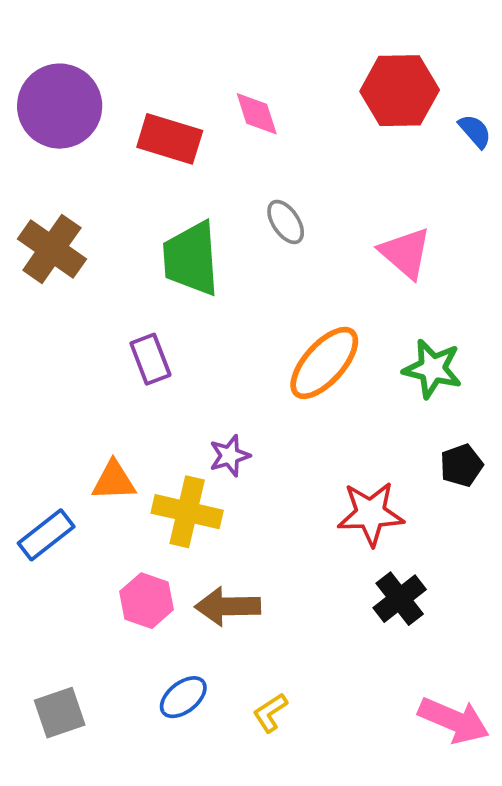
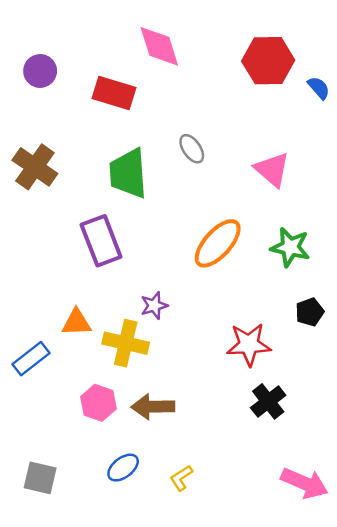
purple circle: (60, 106) -> (40, 71), size x0.6
pink diamond: (257, 114) -> (159, 46), moved, size x1.4
purple rectangle: (150, 359) -> (101, 241), size x1.5
gray square: (60, 713) -> (40, 478), turned 32

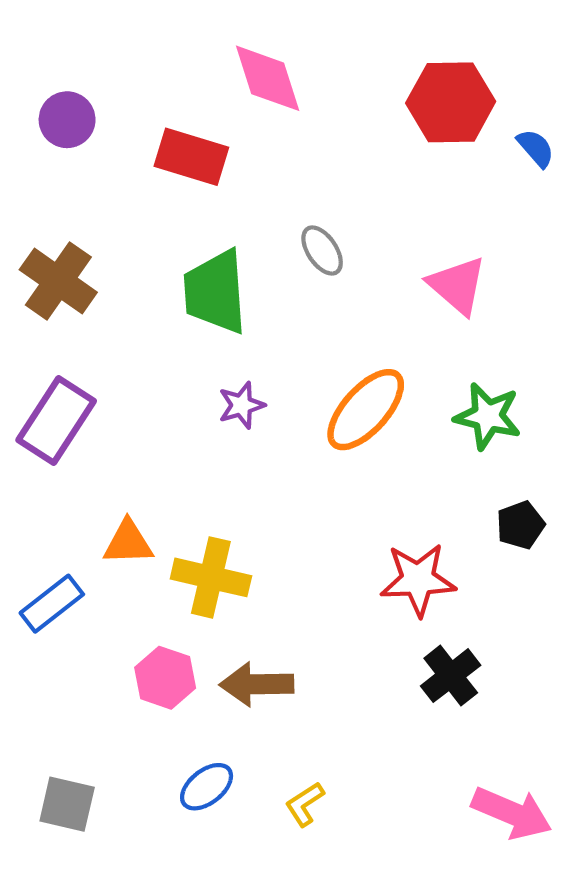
purple rectangle: (101, 241) -> (56, 421), moved, turned 54
purple star: (154, 306) -> (241, 405), moved

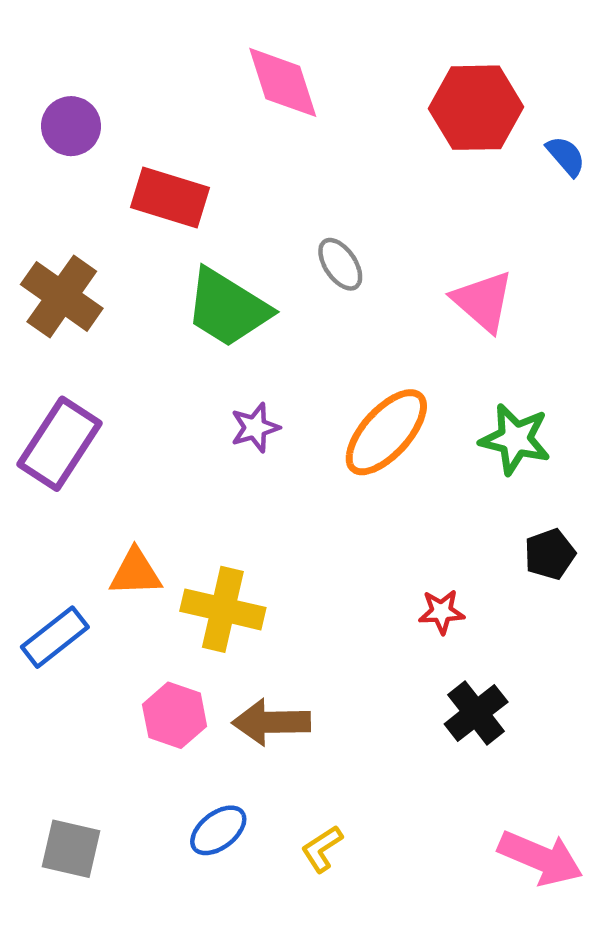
red rectangle: (191, 157) -> (170, 197), moved
green trapezoid: (215, 292) -> (227, 308), turned -54
red star: (418, 580) -> (442, 612), size x0.6

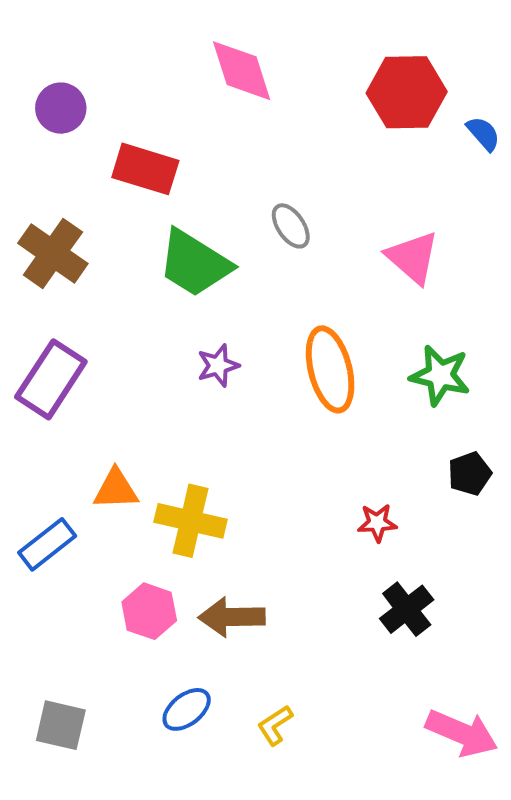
orange ellipse: (386, 432) -> (330, 369), turned -56

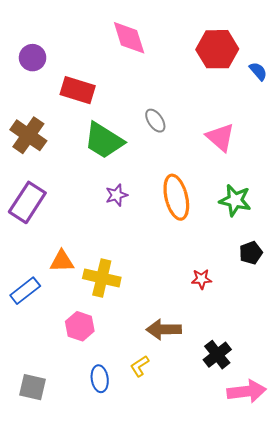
black cross: (407, 609) -> (217, 355), moved
brown arrow: (232, 617) -> (164, 329), moved
blue ellipse: (187, 709) -> (100, 379), turned -60
yellow L-shape: (275, 725) -> (140, 366), moved
pink arrow: (462, 733) -> (247, 391), turned -30

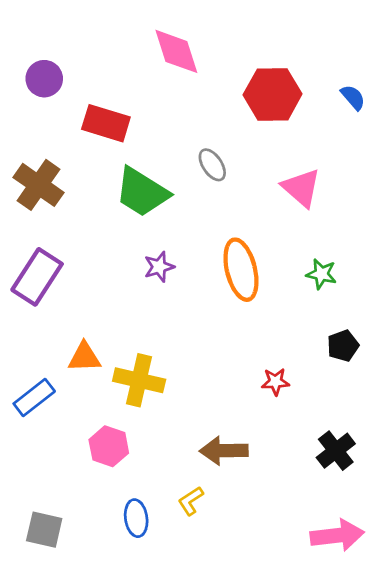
red hexagon: (217, 49) -> (273, 94), moved
green star: (235, 200) -> (321, 274), size x0.7
black cross: (217, 355) -> (336, 451), moved

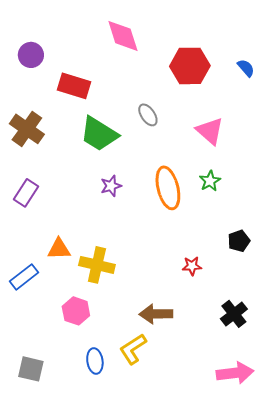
green star: (321, 274) -> (210, 181), moved, turned 30
purple rectangle: (37, 277) -> (26, 193), size x0.7
yellow L-shape: (191, 501) -> (133, 349), size x1.5

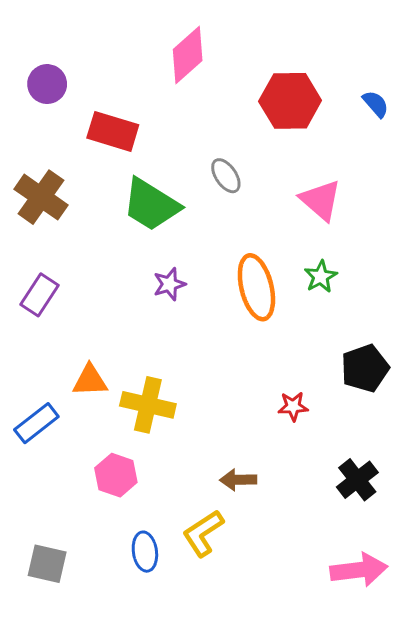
pink diamond: (123, 36) -> (188, 55), turned 66
black pentagon: (239, 241) -> (365, 368), size x1.4
brown arrow: (156, 314) -> (238, 480), size x0.7

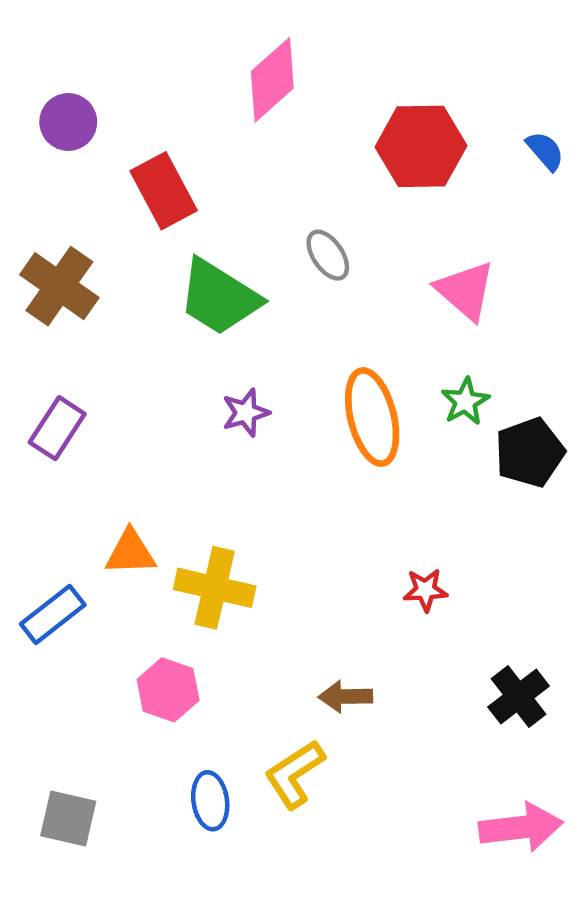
red rectangle: (113, 131) -> (164, 191), turned 45
black pentagon: (365, 368) -> (530, 452), moved

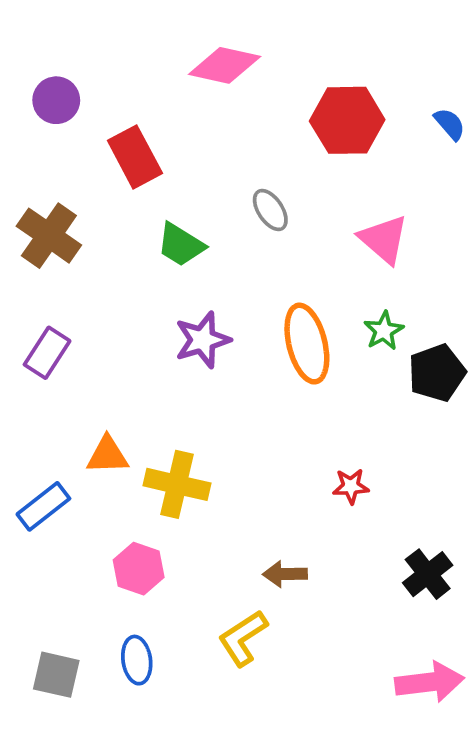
pink diamond: (272, 80) -> (225, 65), turned 54
green trapezoid: (219, 297) -> (181, 245), size x0.7
purple star: (246, 413) -> (203, 340), size x1.4
blue ellipse: (210, 801) -> (137, 660), moved

